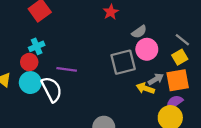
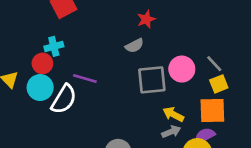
gray semicircle: (139, 32) -> (134, 46), moved
gray line: (182, 40) -> (214, 64), moved
gray arrow: (156, 79) -> (171, 132), moved
white semicircle: (52, 89) -> (64, 99), turned 50

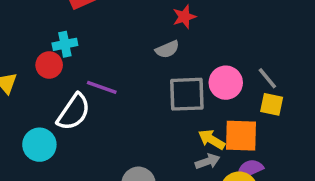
yellow square: (219, 84) -> (272, 104), turned 30
cyan circle: (40, 87) -> (39, 145), moved
orange square: (212, 111) -> (241, 136), moved

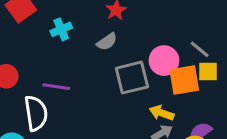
cyan cross: (65, 44) -> (61, 29), moved
white semicircle: (74, 112) -> (36, 113), turned -32
orange square: (241, 136) -> (184, 80), moved

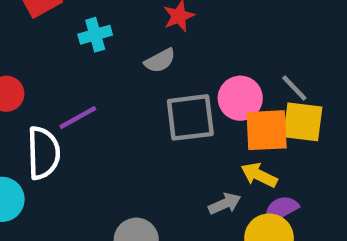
yellow square: (208, 71) -> (303, 122), size x1.4
purple line: (56, 87) -> (78, 118), turned -44
yellow arrow: (162, 113) -> (259, 175), moved

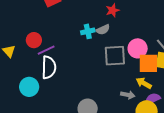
cyan cross: (95, 35) -> (88, 31), moved
purple line: (78, 118) -> (46, 50), moved
gray arrow: (225, 204) -> (128, 95), turned 32

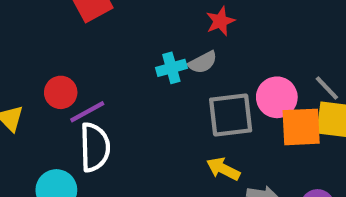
yellow arrow: (144, 83) -> (223, 169), moved

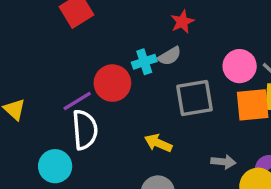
red circle: (61, 92) -> (112, 83), moved, size x1.4
pink circle: (277, 97) -> (240, 66), moved
yellow arrow: (223, 169) -> (158, 143), moved

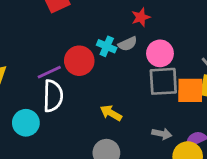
cyan cross: (144, 62) -> (107, 46), turned 36
pink circle: (240, 66) -> (160, 53), moved
gray square: (194, 98) -> (163, 81), moved

